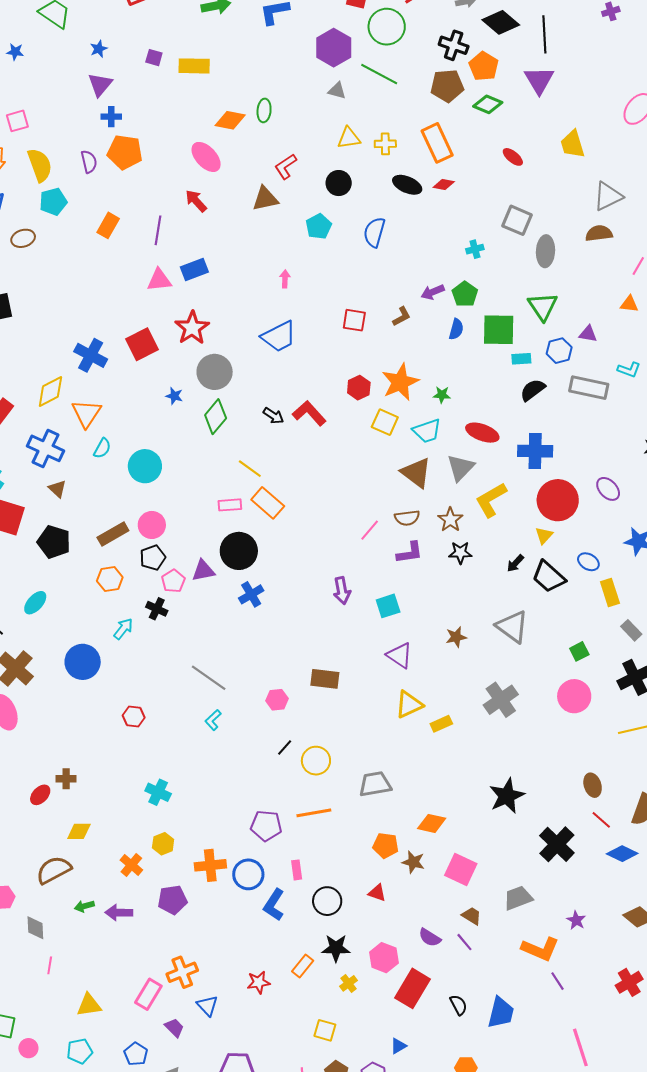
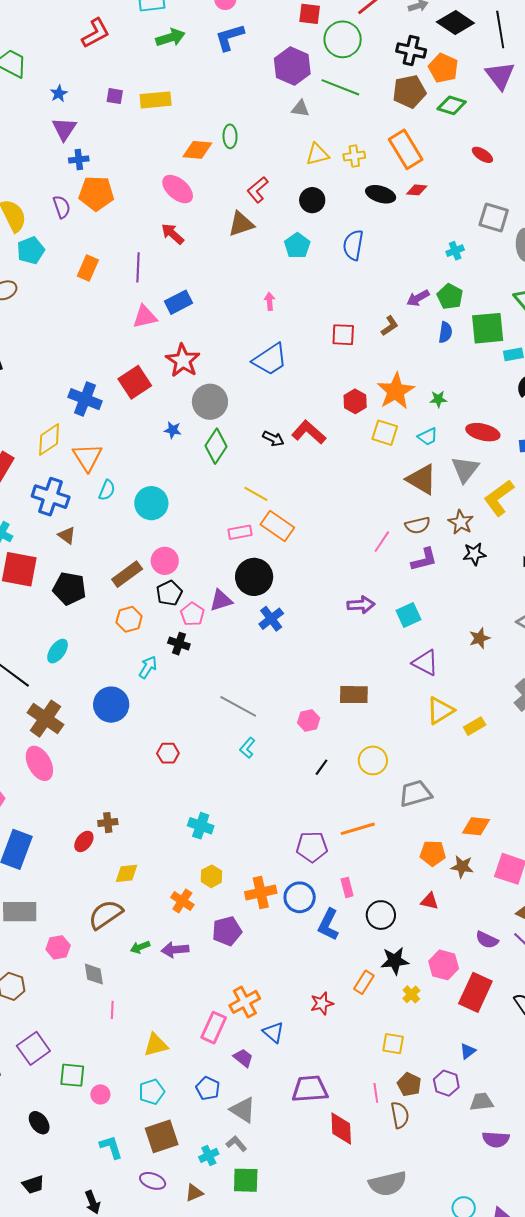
cyan trapezoid: (427, 431) -> (428, 437), size x0.7
purple arrow: (342, 591) -> (361, 605), turned -76
yellow circle: (316, 761) -> (373, 760), moved

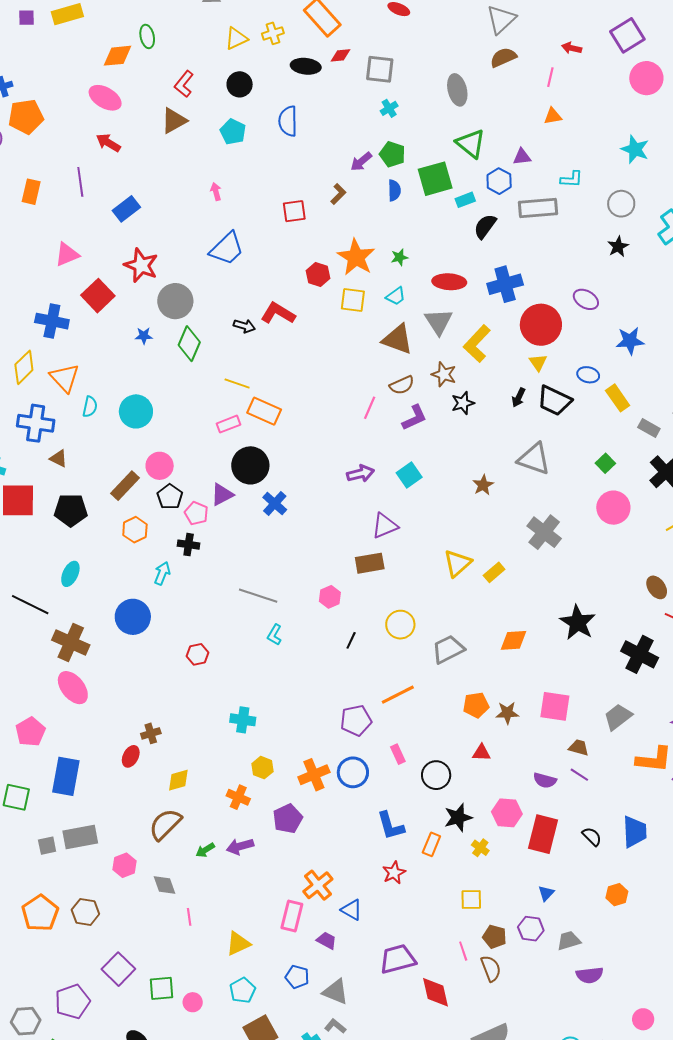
gray square: (494, 217) -> (380, 69), moved
pink triangle: (145, 317) -> (67, 254), moved
purple triangle: (425, 663) -> (385, 526), moved, turned -40
orange diamond: (476, 826) -> (514, 640), moved
blue L-shape: (328, 925) -> (391, 826), moved, turned -32

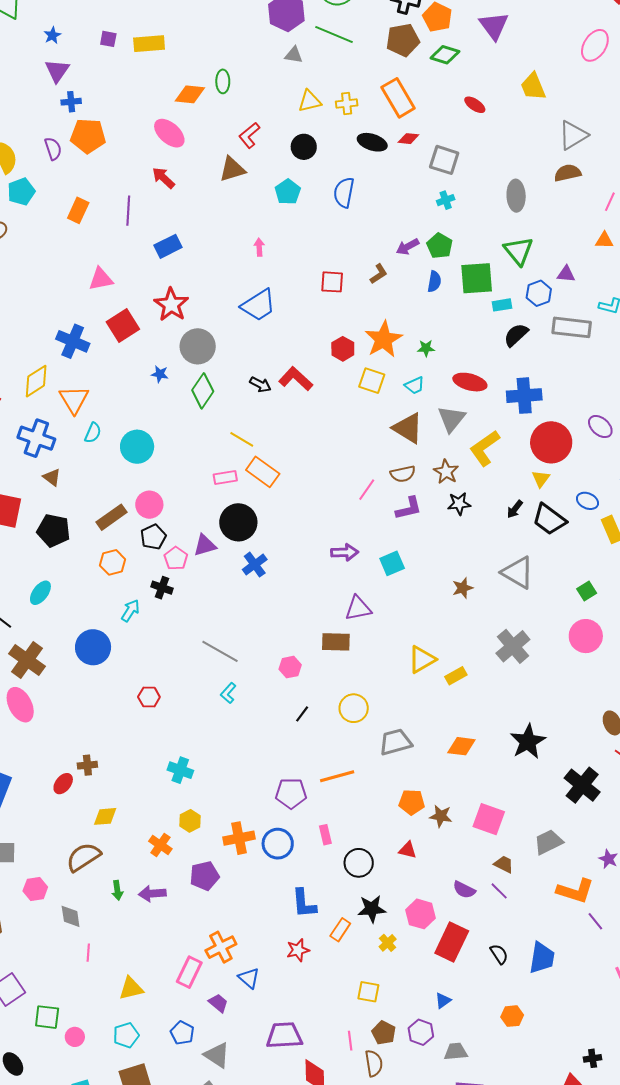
green arrow: (205, 850) -> (117, 890), turned -78

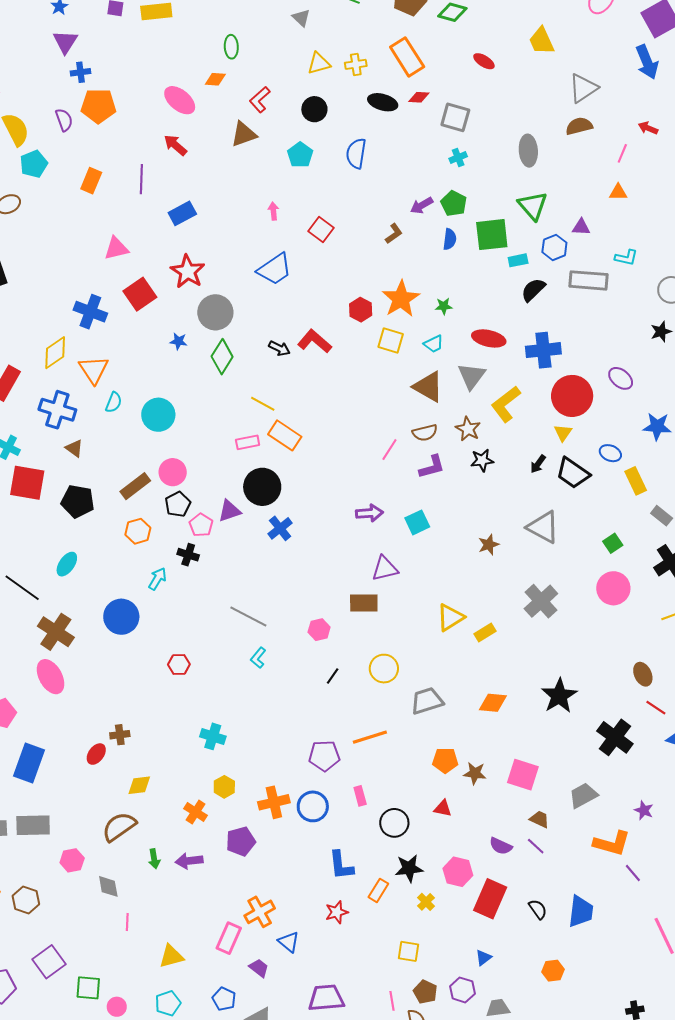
gray triangle: (294, 55) -> (301, 18), turned 36
orange diamond: (190, 94) -> (215, 79), moved, size x0.7
red square: (332, 282) -> (321, 229), moved, turned 35

